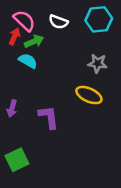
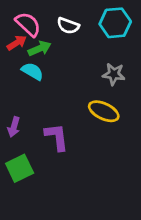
red arrow: (14, 36) -> (17, 43), turned 35
green square: (17, 160) -> (20, 168), moved

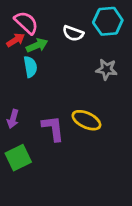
white semicircle: (68, 26) -> (73, 33), moved
cyan semicircle: (32, 71) -> (30, 67), turned 50
yellow ellipse: (104, 111) -> (86, 120), moved

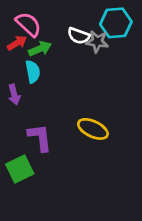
gray star: (107, 69) -> (97, 42), moved
purple arrow: (13, 119) -> (14, 95), moved, turned -30
purple L-shape: (53, 128) -> (40, 138), moved

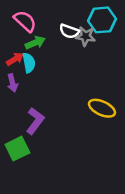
red arrow: (17, 43) -> (15, 59), moved
yellow ellipse: (93, 129) -> (102, 108), moved
purple L-shape: (40, 138) -> (35, 121), turned 44

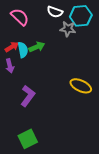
white semicircle: (69, 31) -> (55, 12), moved
green arrow: (35, 43) -> (37, 47), moved
green square: (17, 149) -> (28, 139), moved

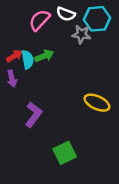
pink semicircle: (20, 17) -> (40, 20), moved, turned -90
green square: (28, 139) -> (65, 153), moved

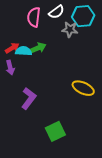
white semicircle: (66, 14) -> (56, 12), turned -56
pink semicircle: (40, 20) -> (34, 17), turned -36
cyan semicircle: (28, 60) -> (24, 51), turned -77

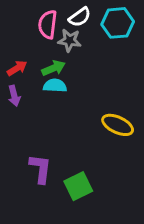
gray star: (70, 29) -> (70, 40), moved
cyan semicircle: (24, 51) -> (55, 86), moved
purple L-shape: (29, 98) -> (40, 169), moved, turned -30

